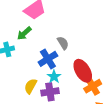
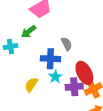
blue cross: (48, 59) -> (50, 59), turned 30
purple cross: (50, 92) -> (74, 87), moved

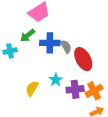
blue cross: (50, 59) -> (50, 43), moved
red ellipse: (84, 73) -> (83, 59), moved

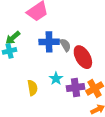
green arrow: (28, 36) -> (13, 38), moved
yellow semicircle: (32, 88) -> (32, 88), turned 140

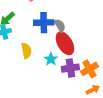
red ellipse: (83, 57) -> (65, 43), moved
yellow semicircle: (32, 88) -> (26, 51), moved

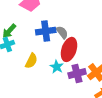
red ellipse: (65, 43) -> (69, 49), turned 55
yellow semicircle: (26, 51) -> (31, 61), turned 42

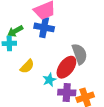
blue cross: (46, 31) -> (44, 27), moved
gray semicircle: (62, 32) -> (80, 54), moved, size x1.5

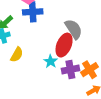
yellow semicircle: (27, 66) -> (17, 55), moved

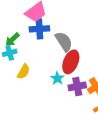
gray semicircle: (74, 29) -> (64, 42), moved

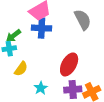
gray semicircle: (64, 42) -> (83, 20), moved
cyan star: (57, 78) -> (41, 88), moved

